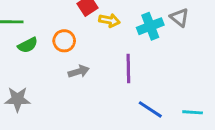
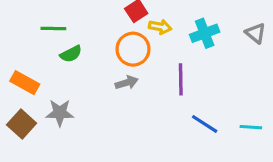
gray triangle: (179, 17) -> (256, 33), moved
orange circle: (64, 41) -> (133, 49), moved, size x1.4

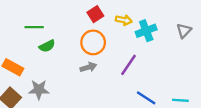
yellow arrow: (160, 27) -> (124, 20), moved
gray triangle: (256, 33) -> (184, 31), turned 35
purple line: (181, 79) -> (128, 65), turned 35

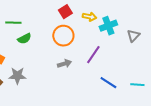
gray triangle: (184, 31) -> (133, 36), moved
gray arrow: (88, 67) -> (64, 64), moved

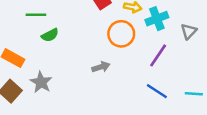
orange circle: (63, 36) -> (121, 34), moved
purple line: (93, 55) -> (158, 55), moved
gray star: (17, 76) -> (41, 82), turned 30

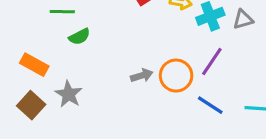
gray triangle: (189, 31) -> (243, 19), moved, turned 30
orange circle: (121, 34) -> (176, 76), moved

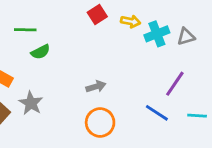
purple line: (212, 62) -> (175, 84), moved
orange circle: (176, 76) -> (100, 123), moved

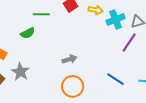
green line: (25, 30) -> (41, 14), moved
purple line: (175, 84) -> (129, 43), moved

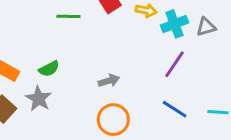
green semicircle: (28, 33) -> (49, 69), moved
purple line: (129, 43) -> (175, 64), moved

